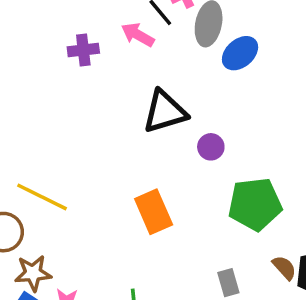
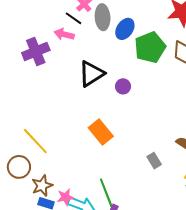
purple cross: (83, 50) -> (36, 51), size x1.5
yellow line: (42, 197) -> (35, 141), turned 36
green pentagon: (255, 204) -> (150, 47), moved

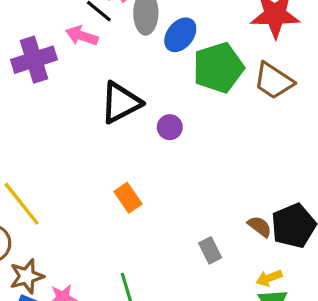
orange rectangle: (101, 132) -> (128, 198), size x0.7

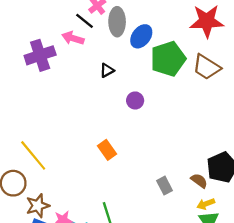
black triangle: (121, 103) -> (107, 70), moved, size x0.5
brown semicircle: (260, 227) -> (199, 181), moved

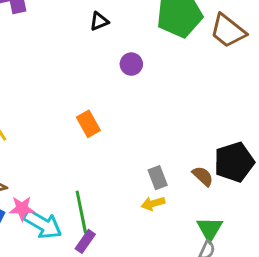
yellow arrow: (206, 204) -> (153, 204), moved

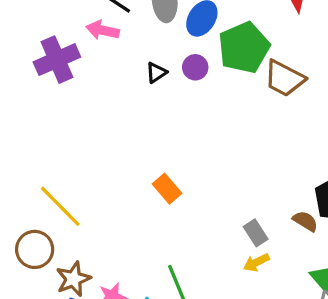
brown trapezoid: (228, 31) -> (284, 78), moved
purple circle: (131, 64) -> (195, 67), moved

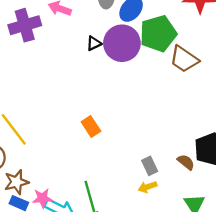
purple circle: (195, 67) -> (122, 43), size x2.0

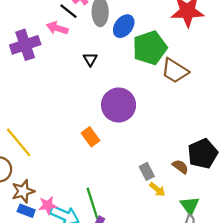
black triangle: (94, 43) -> (90, 59), turned -32
purple circle: (122, 43) -> (119, 105), moved
yellow arrow: (148, 187) -> (157, 190), moved, turned -119

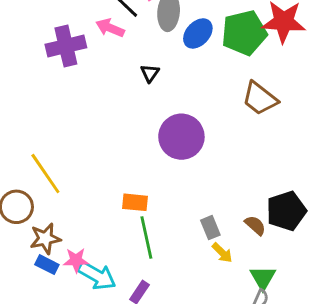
green pentagon: (150, 48) -> (244, 33), moved
orange rectangle: (91, 137) -> (135, 202), moved, turned -54
green line: (92, 203) -> (146, 238), moved

